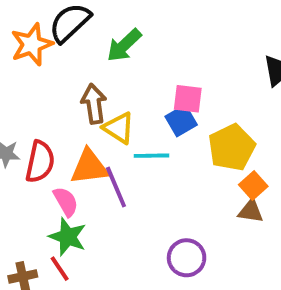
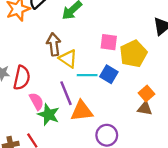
blue square: (181, 121) -> (109, 74), moved, turned -30
yellow pentagon: (232, 147) -> (133, 54), moved
orange triangle: (89, 167) -> (82, 111), moved
green star: (68, 237) -> (48, 115), moved

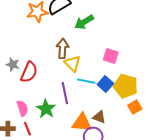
yellow pentagon: (133, 54) -> (126, 86), moved, turned 30
pink semicircle: (36, 101) -> (22, 108), moved
brown triangle: (145, 108) -> (99, 117), moved
orange triangle: (82, 111) -> (82, 123), moved

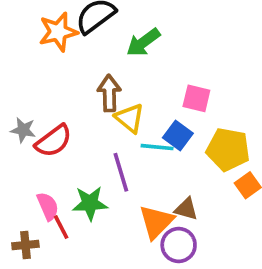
red semicircle: (29, 72) -> (54, 141), turned 35
blue square: (105, 84) -> (178, 136), moved
green star: (46, 109) -> (90, 203), turned -30
orange triangle: (82, 123) -> (156, 222), turned -45
red line: (27, 129) -> (61, 227), moved

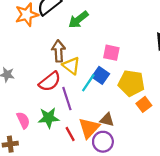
red semicircle: (54, 141) -> (50, 82), moved
cyan line: (157, 147) -> (88, 83), turned -60
red line: (61, 227) -> (70, 134), moved

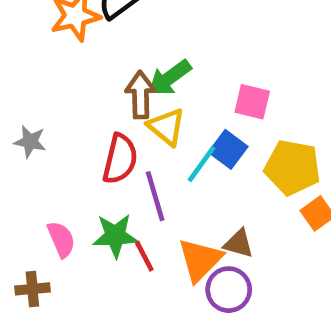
green arrow: (78, 20) -> (170, 78), moved
red semicircle: (50, 82) -> (120, 159), turned -40
red line: (70, 134) -> (144, 256), moved

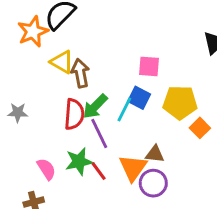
green arrow: (170, 78) -> (95, 106), moved
yellow triangle: (166, 127) -> (62, 62), moved

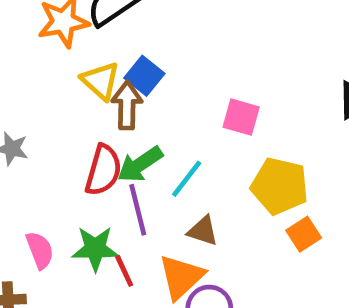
blue square: (139, 98) -> (144, 76), moved
brown triangle: (155, 154) -> (203, 231), moved

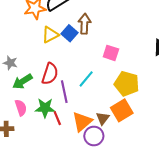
yellow triangle: (101, 81) -> (50, 35), turned 48
brown arrow: (127, 105) -> (84, 24), moved
green arrow: (140, 164) -> (22, 81), moved
brown triangle: (203, 231) -> (103, 118), moved, turned 48
orange square: (304, 234) -> (122, 110), moved, size x1.5

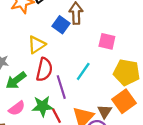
yellow triangle: (50, 35) -> (37, 45), moved
pink semicircle: (21, 108) -> (17, 108), turned 77

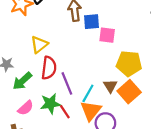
blue square: (61, 25) -> (91, 22), moved, turned -35
cyan line: (83, 71) -> (88, 93), moved
brown triangle: (105, 111) -> (110, 86), moved

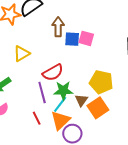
pink square: (107, 35) -> (86, 38), moved
red semicircle: (49, 68) -> (53, 73), moved, turned 45
green star: (50, 104) -> (63, 91), moved

